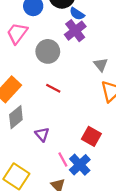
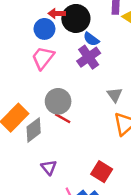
pink trapezoid: (17, 33) -> (43, 58), moved
gray circle: (48, 51) -> (58, 101), moved
gray diamond: (16, 117) -> (34, 130), moved

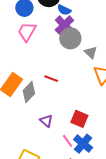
gray circle: (58, 101) -> (70, 38), moved
red square: (102, 172) -> (79, 119), moved

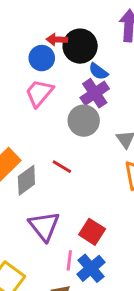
gray circle: (70, 38) -> (84, 121), moved
purple triangle: (46, 121) -> (44, 226), size x1.6
pink line: (68, 141) -> (69, 260), turned 32

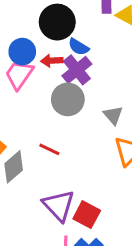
red arrow: (57, 40) -> (52, 61), moved
blue circle: (42, 58) -> (22, 52), moved
purple triangle: (44, 226) -> (59, 205), moved

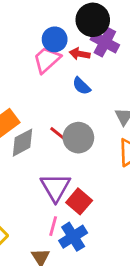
blue semicircle: (79, 47) -> (81, 86), moved
purple cross: (77, 70) -> (105, 42), moved, turned -36
gray circle: (68, 99) -> (78, 138), moved

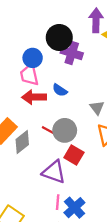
red arrow: (80, 54) -> (34, 97), moved, size x1.5
pink trapezoid: (47, 60) -> (29, 75), turned -50
purple triangle: (55, 187) -> (54, 172), turned -30
red square: (79, 201) -> (74, 155), moved

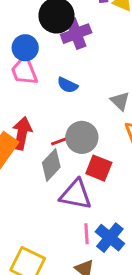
purple cross: (72, 53) -> (76, 34), turned -30
red arrow: (34, 97) -> (22, 133), moved, turned 110
red line: (49, 131) -> (61, 141), turned -40
gray diamond: (22, 142) -> (51, 165), moved

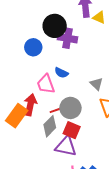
purple cross: (76, 34) -> (68, 38), turned 30
pink trapezoid: (24, 71) -> (46, 84), moved
red square: (99, 168) -> (72, 130), moved

